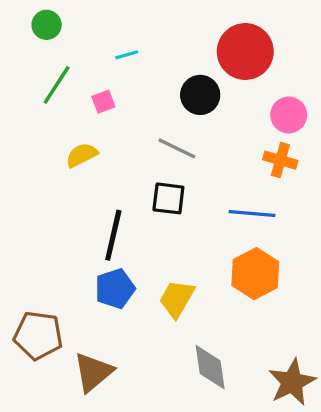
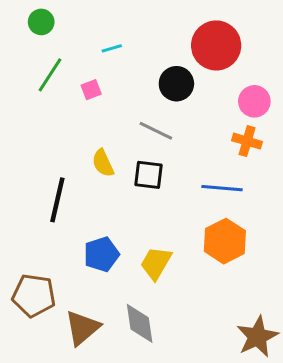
yellow semicircle: (82, 155) -> (103, 163), moved, turned -88
black line: (113, 235) -> (57, 200), moved
gray diamond: (210, 367) -> (140, 323), moved

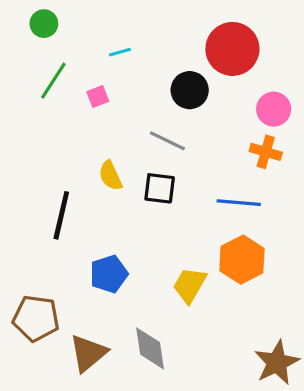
yellow trapezoid: (156, 263) -> (190, 285), moved

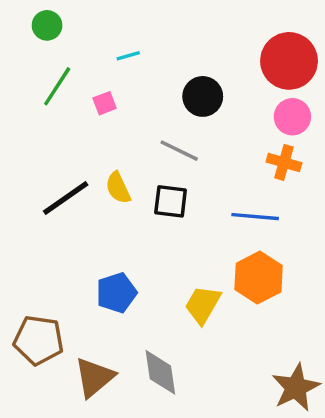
red circle: (232, 49) -> (289, 61), moved
black line: (61, 215) -> (66, 198), moved, turned 42

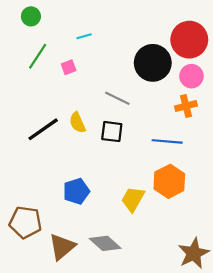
black circle: (203, 96) -> (153, 63), moved, size x1.4
orange cross: (284, 162) -> (186, 106), turned -30
gray diamond: (160, 372) -> (105, 243), turned -40

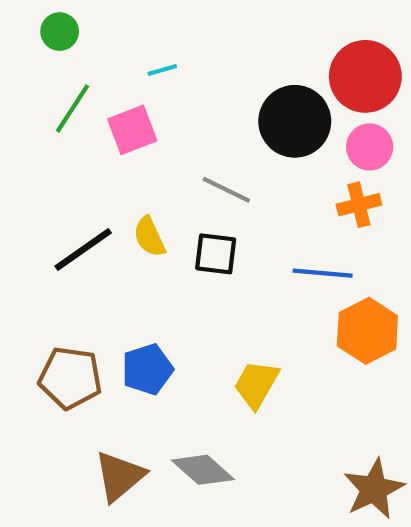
pink square: (69, 67) -> (132, 130), size x1.6
orange hexagon: (169, 181) -> (367, 331), moved
brown pentagon: (25, 222) -> (70, 378), moved

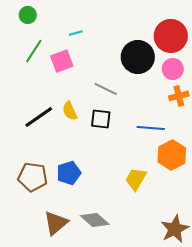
orange cross: (359, 205) -> (179, 96), moved
yellow trapezoid: (256, 384) -> (136, 179), moved

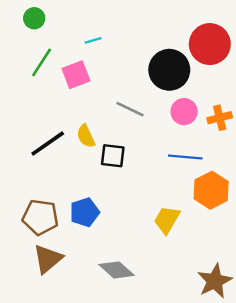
pink circle: (173, 69) -> (184, 112), moved
black square: (101, 119) -> (113, 156), moved
brown triangle: (56, 223) -> (48, 259), moved

